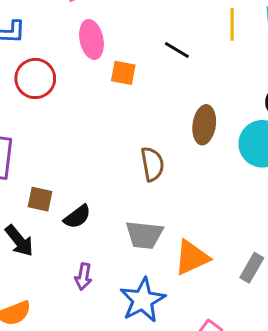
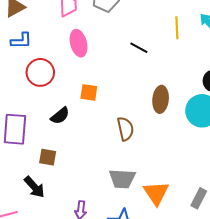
orange square: (123, 73) -> (89, 92), moved
black semicircle: (77, 217) -> (60, 116), moved
orange triangle: (192, 258) -> (156, 193), turned -36

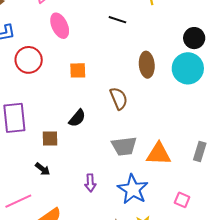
black semicircle: (60, 116) -> (77, 118), moved
black arrow: (34, 187) -> (43, 169), size x0.7
orange triangle: (156, 193) -> (159, 154), turned -44

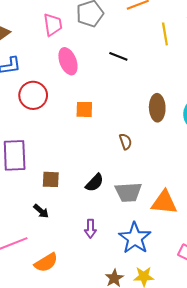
black line: (117, 20) -> (118, 56), moved
brown semicircle: (119, 98) -> (126, 142), size x0.7
black semicircle: (77, 118) -> (95, 183), moved

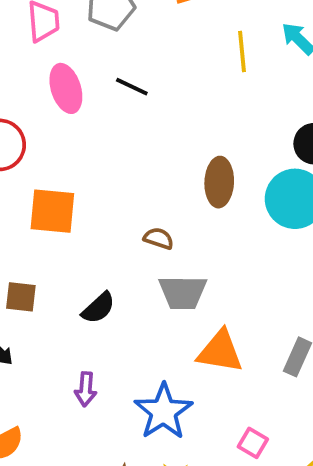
black line: (118, 56) -> (132, 87), moved
orange square: (84, 109) -> (52, 211), moved, size x1.5
brown semicircle: (126, 142) -> (159, 238), turned -56
gray trapezoid: (128, 192) -> (183, 292), moved

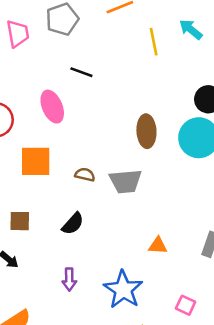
pink ellipse: (66, 88) -> (52, 107), moved
brown semicircle: (159, 238) -> (85, 175), moved
gray trapezoid: (183, 292) -> (126, 181), moved
orange triangle: (220, 352) -> (158, 246), size x0.6

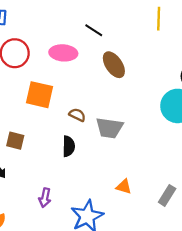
pink ellipse: (52, 107) -> (63, 53), turned -76
brown ellipse: (146, 131) -> (114, 65), moved, turned -44
black semicircle: (73, 224) -> (69, 146), moved, turned -54

